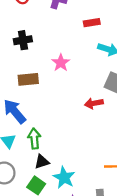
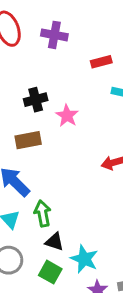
black cross: (23, 40) -> (36, 100), moved
black triangle: (42, 162) -> (54, 242), turned 42

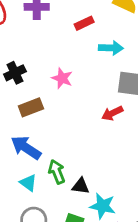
black cross: (36, 100) -> (15, 73), moved
black triangle: (54, 242) -> (81, 186), moved

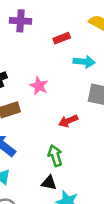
red arrow: (112, 113) -> (68, 121), moved
green arrow: (57, 172) -> (55, 156), moved

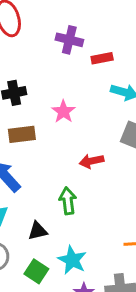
purple cross: (21, 21) -> (69, 40), moved
black triangle: (49, 183) -> (38, 231), moved, turned -35

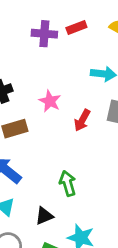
red rectangle: (102, 58) -> (76, 27), moved
red arrow: (91, 161) -> (82, 120), moved, turned -40

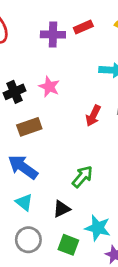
pink star: (50, 101) -> (49, 87), moved
green arrow: (68, 183) -> (82, 177), turned 60

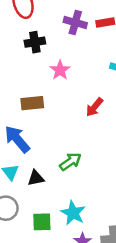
black cross: (14, 92) -> (35, 42), moved
black triangle: (62, 209) -> (36, 178), moved
green square: (68, 245) -> (42, 222), turned -36

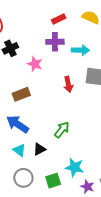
purple cross: (75, 22) -> (55, 42), moved
red arrow: (94, 107) -> (68, 84), turned -35

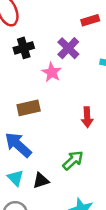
purple cross: (55, 42) -> (68, 48), moved, turned 36
red arrow: (68, 84) -> (87, 117), moved

